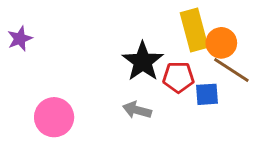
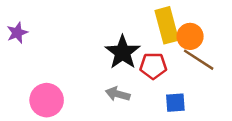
blue square: (207, 94) -> (175, 103), moved

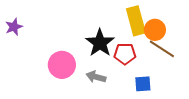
pink circle: (47, 100) -> (62, 65), moved

